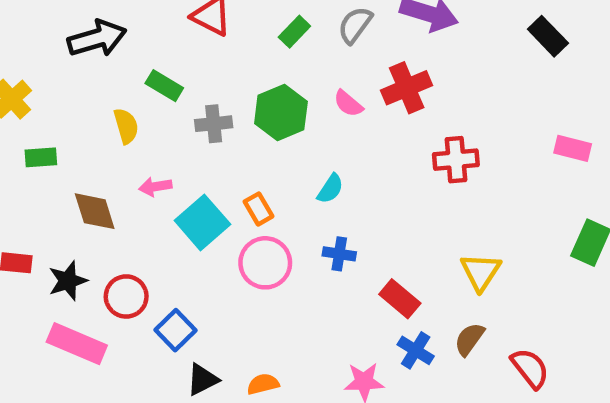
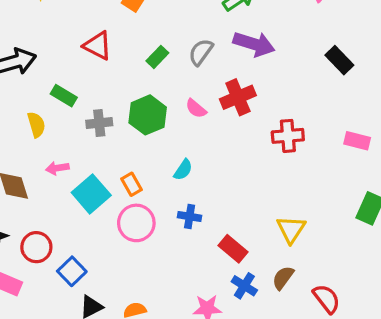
red cross: (456, 160) -> (288, 136), moved

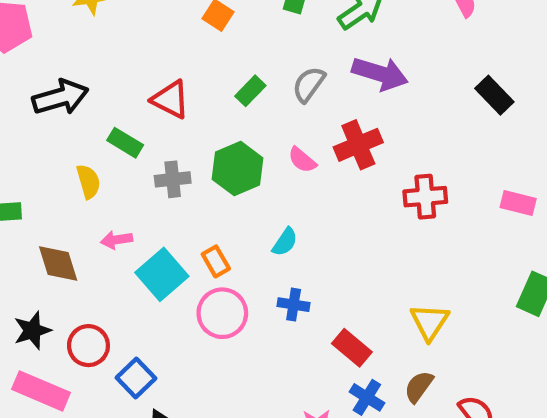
red triangle: (98, 46) -> (170, 99), moved

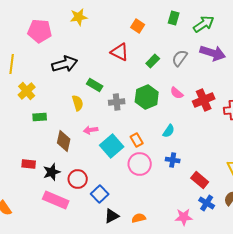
red triangle: (170, 99) -> (120, 52), moved
red cross: (358, 145) -> (204, 100), moved
brown diamond: (58, 264) -> (64, 141), turned 30

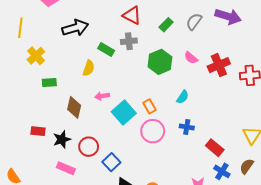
gray cross: (117, 102) -> (129, 41), moved
yellow semicircle: (78, 103) -> (89, 68), turned 35
pink rectangle: (56, 200) -> (66, 168), size x0.7

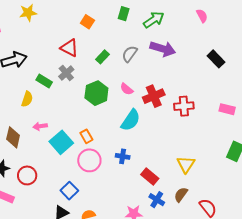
gray cross: (129, 41) -> (66, 73), turned -35
cyan semicircle: (183, 97) -> (131, 120), moved, size x1.6
blue square: (111, 162) -> (69, 191), moved

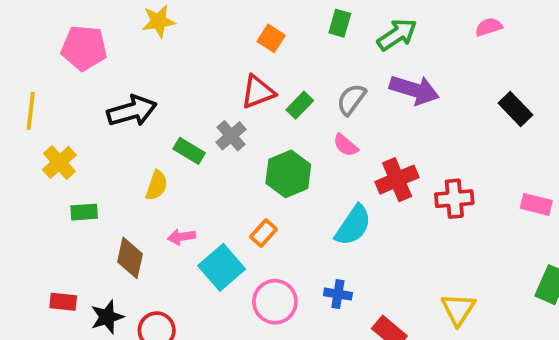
pink semicircle: (202, 16) -> (489, 27), turned -80
red triangle: (69, 48) -> (258, 92), moved, turned -48
pink semicircle: (127, 89) -> (346, 145), moved
orange rectangle: (86, 136) -> (264, 233), moved, turned 72

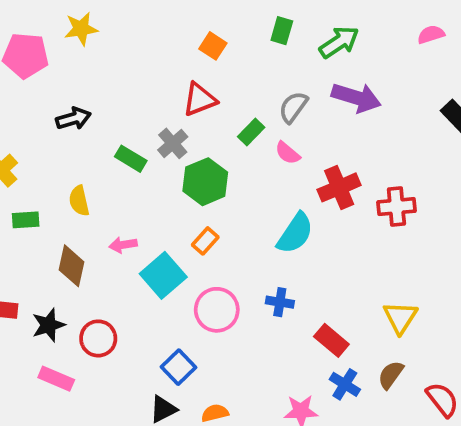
yellow star: (159, 21) -> (81, 29), moved
green rectangle: (300, 105) -> (251, 132), moved
black arrow: (132, 111) -> (73, 119), size x0.7
green hexagon: (288, 174) -> (205, 182), moved
yellow semicircle: (157, 185) -> (79, 201), moved, turned 148

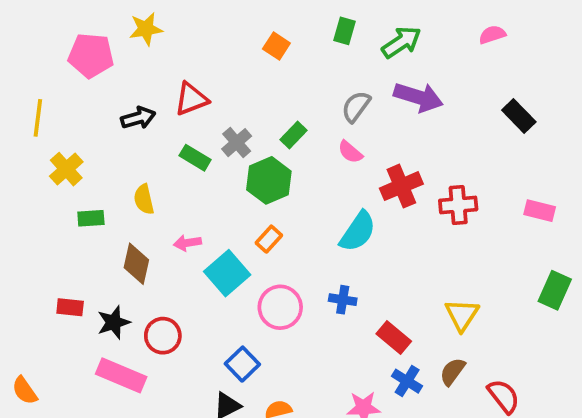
red triangle: (200, 99) -> (191, 99), moved
green rectangle: (251, 132) -> (293, 135), moved
pink rectangle: (56, 379) -> (121, 375), size x1.4

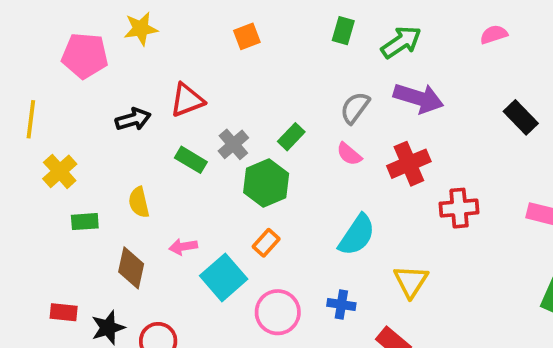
orange square: (276, 46) -> (247, 36), moved, turned 36
red cross: (401, 186) -> (409, 164), moved
yellow triangle: (462, 315) -> (411, 281), moved

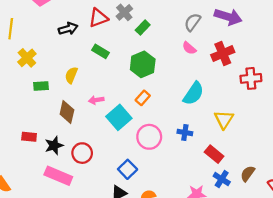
green rectangle: (291, 137) -> (143, 28), moved
gray cross: (233, 144) -> (124, 12), moved
yellow semicircle: (139, 202) -> (71, 75), turned 35

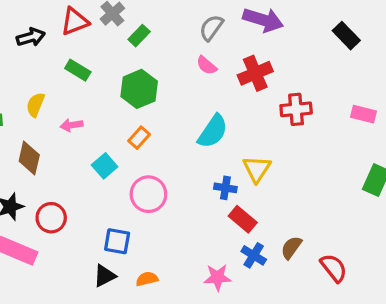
pink arrow: (96, 100) -> (72, 125), moved
cyan square: (119, 117) -> (105, 166), size x0.7
blue cross: (185, 132) -> (225, 188), moved
blue square: (128, 169) -> (117, 241), turned -36

